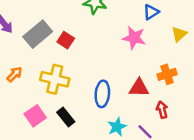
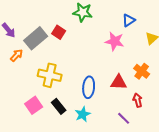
red square: (66, 40) -> (59, 32), moved
orange arrow: (14, 74) -> (17, 55), moved
orange cross: (167, 74) -> (142, 71), turned -35
cyan star: (117, 127) -> (83, 114), moved

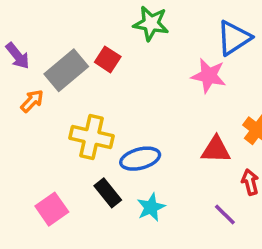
blue triangle: (129, 20) -> (234, 38), size x1.5
blue ellipse: (89, 87) -> (140, 159), moved, turned 70
pink square: (34, 105) -> (52, 209), moved

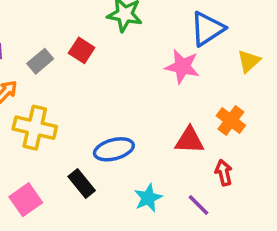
gray rectangle: (66, 70) -> (40, 61), size x0.6
yellow cross: (92, 137) -> (35, 128), moved
cyan star: (151, 207) -> (148, 198), moved

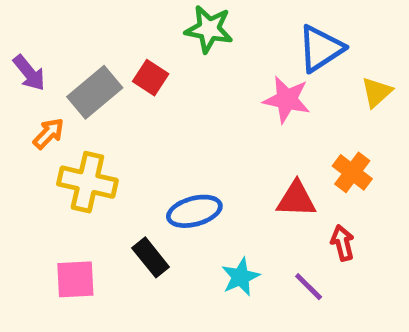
gray rectangle: (40, 61) -> (95, 92), size x1.5
pink square: (26, 200) -> (75, 279), turned 32

